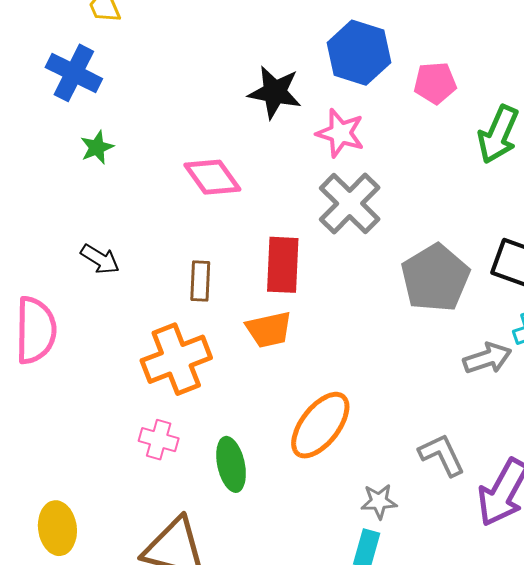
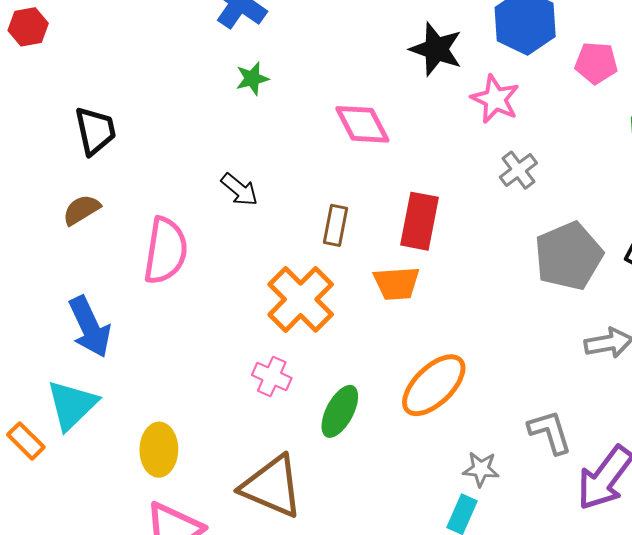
gray cross: (350, 204) -> (518, 170), moved, size x0.6
orange cross: (176, 359) -> (301, 299), turned -32
green ellipse: (231, 464) -> (340, 411), turned 32

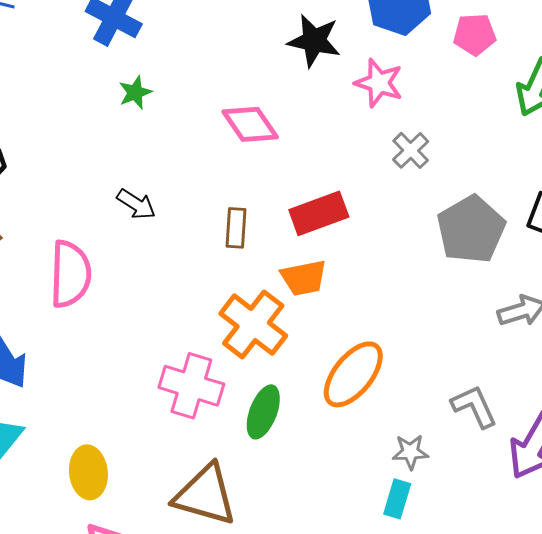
red rectangle: (419, 221) -> (319, 213), turned 66
orange cross: (301, 299) -> (253, 325), moved
pink cross: (272, 376) -> (191, 386), size x1.6

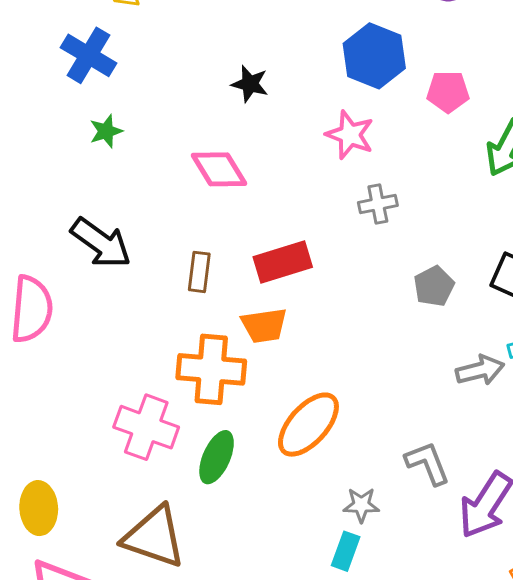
black star: (314, 41) -> (250, 84), moved, size x0.7
gray cross: (411, 150) -> (378, 204), turned 30
black arrow: (136, 204) -> (101, 243), size x1.6
gray pentagon: (471, 229) -> (434, 286), size x0.6
orange cross: (253, 325) -> (211, 369), turned -36

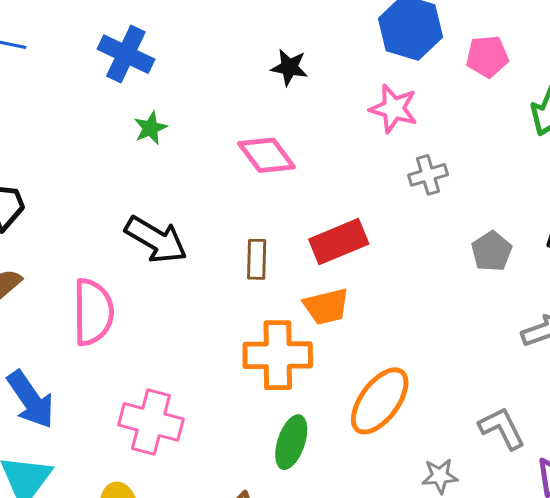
pink cross: (146, 427) -> (151, 422), moved

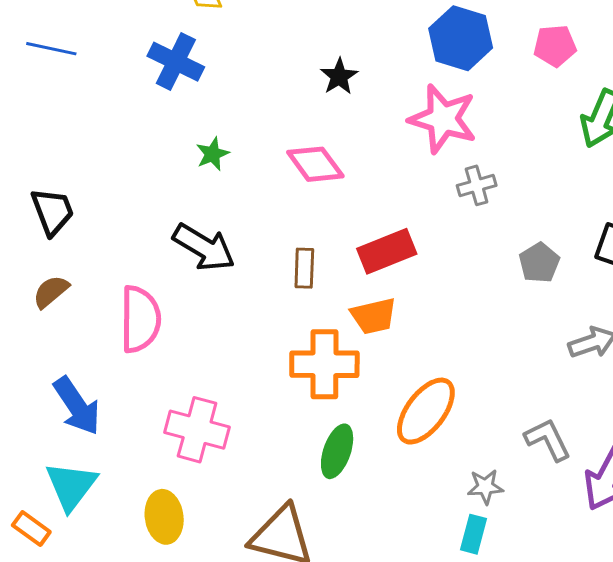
pink pentagon: (487, 56) -> (555, 46), moved
black star: (289, 67) -> (339, 76), turned 30
pink star: (394, 109) -> (443, 119), size x1.4
green star: (150, 128) -> (213, 154), moved

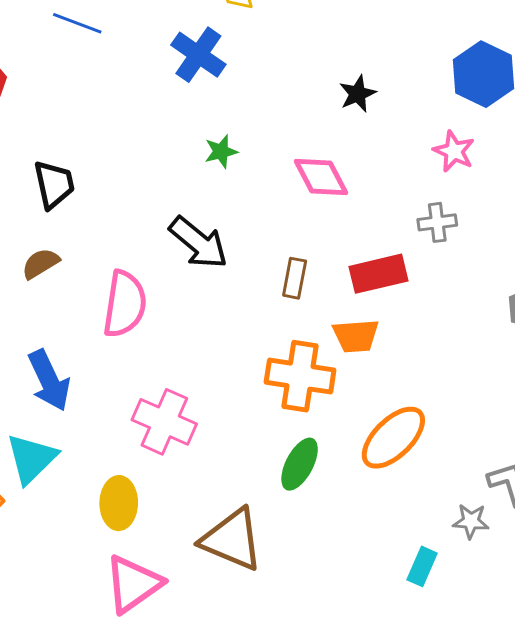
pink star: (443, 119) -> (454, 151), size x0.6
gray cross: (477, 185) -> (437, 222), moved
gray star: (485, 487) -> (471, 521), moved

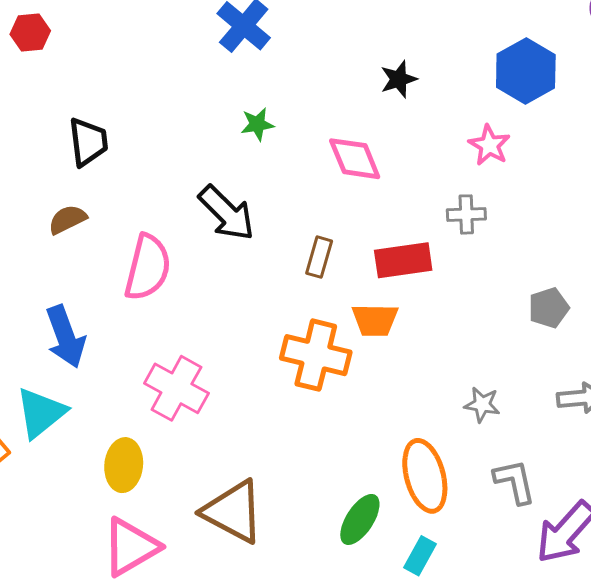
orange ellipse: (393, 438) -> (425, 476), moved, turned -66
green ellipse: (300, 464) -> (360, 519), moved
gray star: (471, 521) -> (482, 404), moved

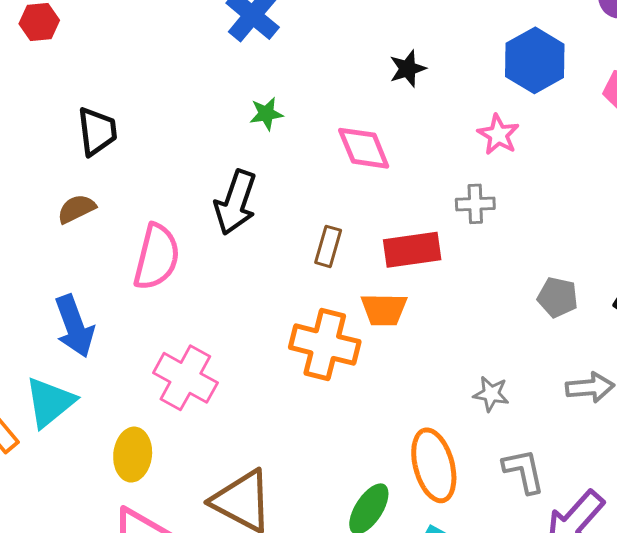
black arrow: (227, 213) -> (236, 202), turned 64
gray pentagon: (549, 308) -> (558, 297), turned 30

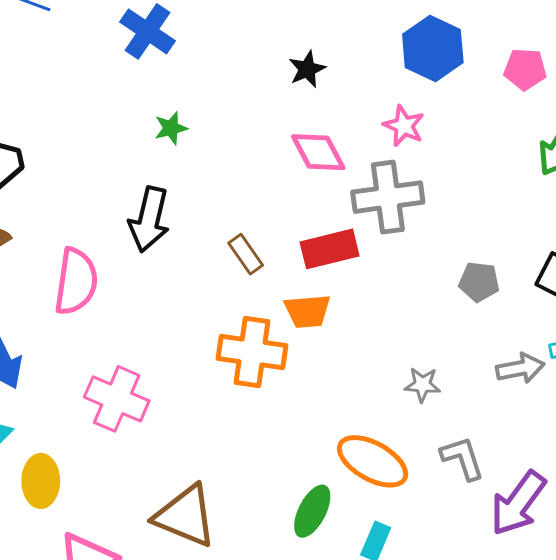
pink diamond: (364, 148) -> (318, 152), moved
gray cross: (475, 204) -> (388, 197), size x1.8
brown rectangle: (328, 246) -> (246, 254), turned -45
yellow ellipse: (133, 455) -> (41, 481), moved
orange ellipse: (434, 465) -> (373, 461), turned -40

